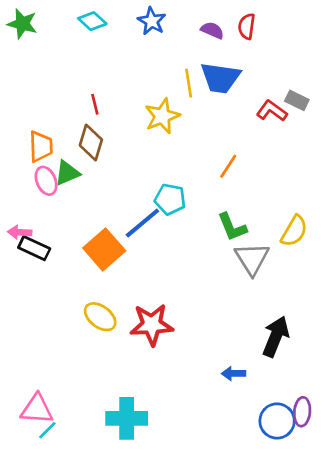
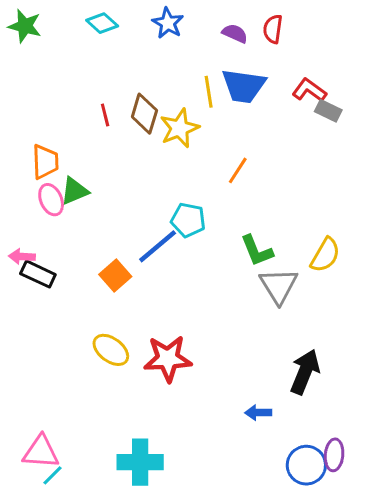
red L-shape: (272, 111) -> (309, 90), moved
brown diamond: (91, 143) -> (144, 114), moved
orange line: (228, 166) -> (238, 170), moved
orange square: (104, 249) -> (115, 275), size x0.7

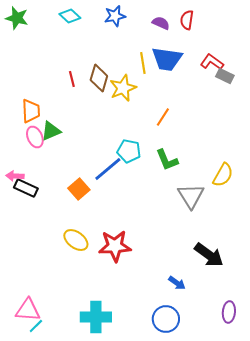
blue star: (168, 23) -> (115, 16), turned 30
green L-shape: (257, 251) -> (167, 160), moved
black arrow: (305, 372) -> (209, 255), turned 104
blue arrow: (258, 413) -> (177, 283), turned -144
blue circle: (306, 465) -> (166, 319), moved

